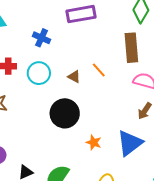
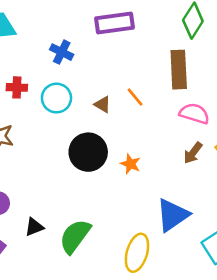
orange star: (94, 142) -> (130, 164), moved
blue triangle: (130, 143) -> (173, 215), moved

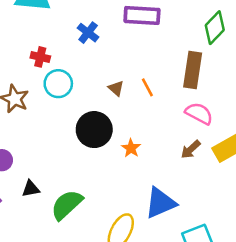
cyan circle: (56, 98) -> (58, 84), moved

